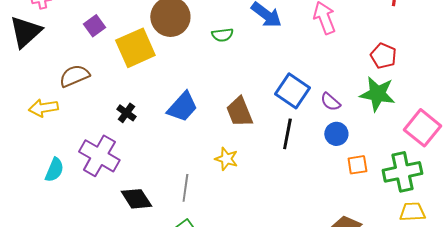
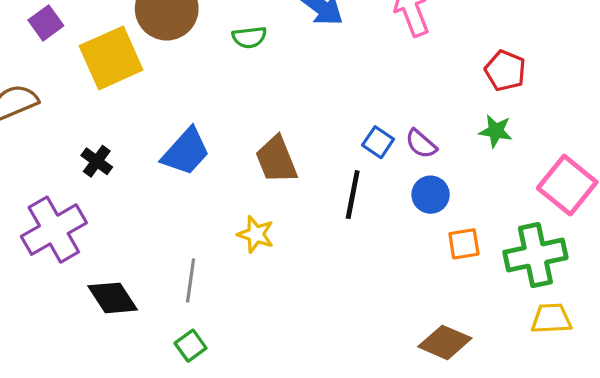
blue square: (292, 91) -> (378, 142), moved, size x0.6
green star: (377, 94) -> (496, 131), size x0.6
purple cross: (99, 156) -> (54, 230), turned 30

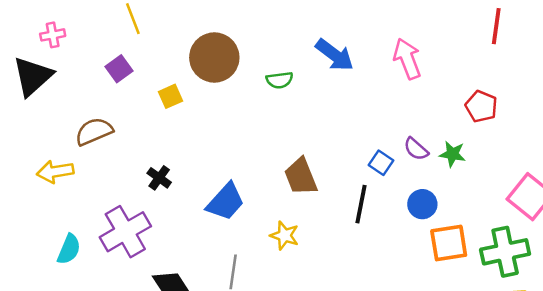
yellow square: (111, 58) -> (170, 96), size x0.5
green star: (496, 131) -> (452, 154), moved
purple semicircle: (421, 144) -> (416, 149), moved
blue trapezoid: (186, 152) -> (226, 202), moved
orange square: (464, 244) -> (449, 243), size x1.5

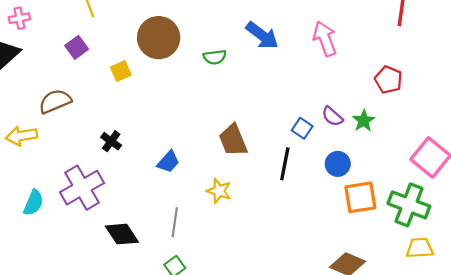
green star: (452, 154) -> (364, 121), turned 30
blue trapezoid: (226, 202) -> (168, 162), size x0.7
green cross: (505, 252) -> (409, 205), turned 33

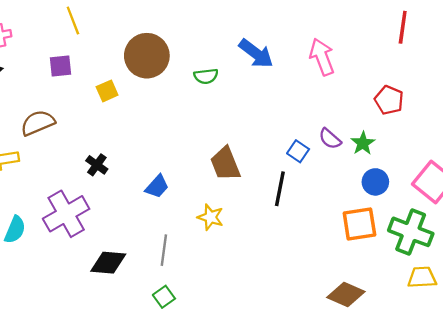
purple square: (77, 47) -> (60, 66), turned 30
blue circle: (338, 164) -> (375, 182), moved
black diamond: (122, 234) -> (108, 263), turned -52

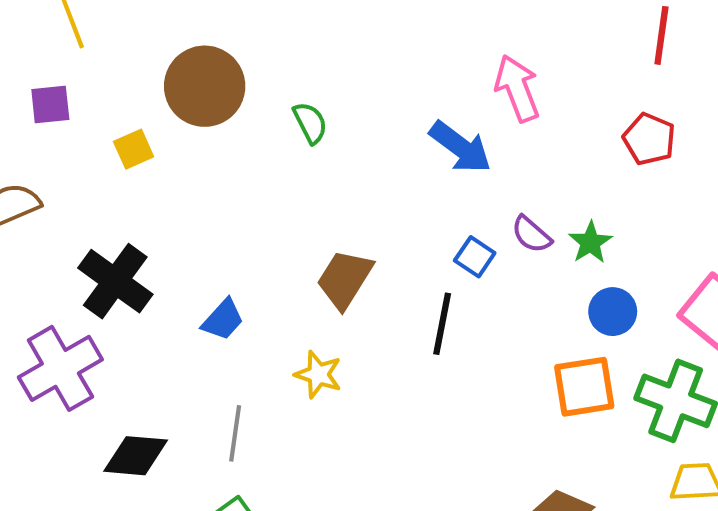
blue arrow: (256, 53) -> (460, 147), moved
green semicircle: (206, 76) -> (310, 123), turned -110
red pentagon: (389, 100) -> (649, 139), moved
brown trapezoid: (225, 164) -> (345, 279), turned 54
black cross: (97, 165) -> (115, 281), size x1.8

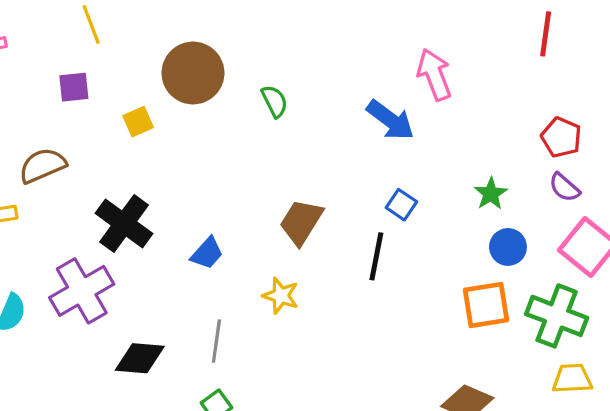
red pentagon: (649, 139) -> (561, 137), moved
purple semicircle: (531, 234) -> (564, 187), moved

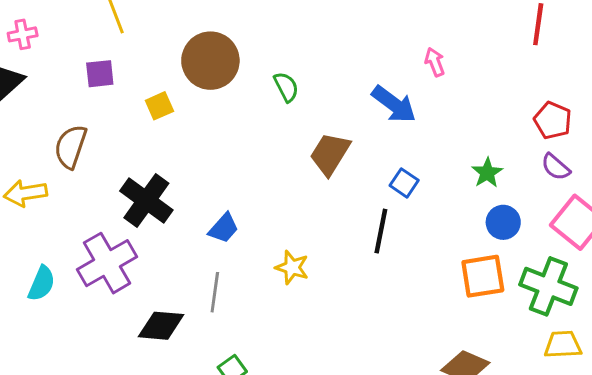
pink arrow: (434, 75) -> (435, 62), size x0.6
brown semicircle: (43, 165) -> (71, 147), turned -48
brown trapezoid: (301, 222) -> (330, 154), moved
gray line: (216, 341) -> (215, 292), moved

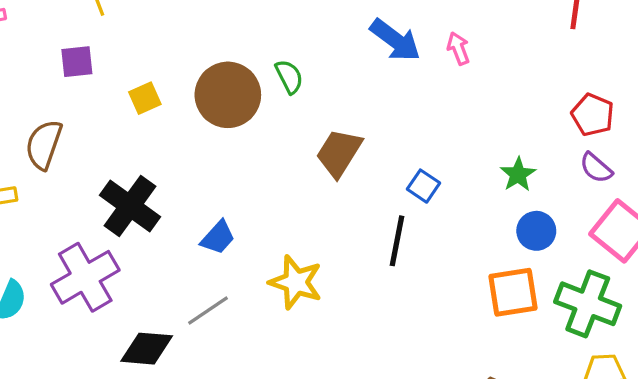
brown circle: (210, 61) -> (228, 95), moved
blue arrow: (394, 104) -> (395, 40), moved
yellow star: (292, 267) -> (296, 282), size x1.4
gray line: (215, 292) -> (208, 310), turned 48

